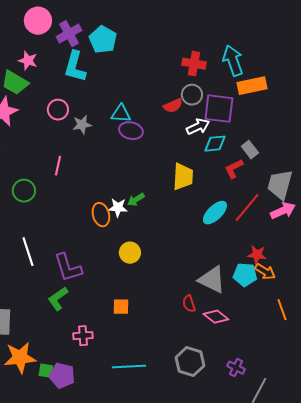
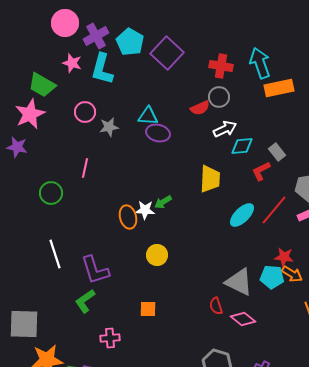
pink star: (28, 61) -> (72, 63), moved
purple square: (219, 109) -> (167, 53), moved, turned 36

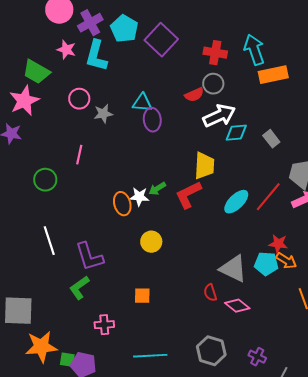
white arrow: (225, 129) -> (219, 116), size x1.4
purple ellipse: (158, 133) -> (152, 120), turned 70
red L-shape: (261, 171) -> (188, 195), moved, size x1.4

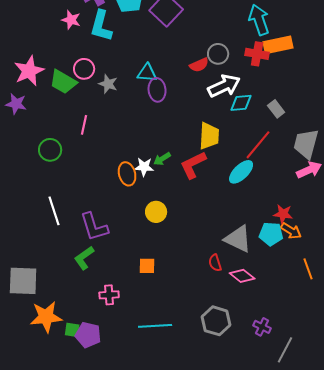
red cross: (215, 53) -> (257, 54), moved
green trapezoid: (36, 72) -> (63, 82), moved
gray star: (103, 114) -> (108, 84), turned 30
red line: (268, 197) -> (258, 145), moved

